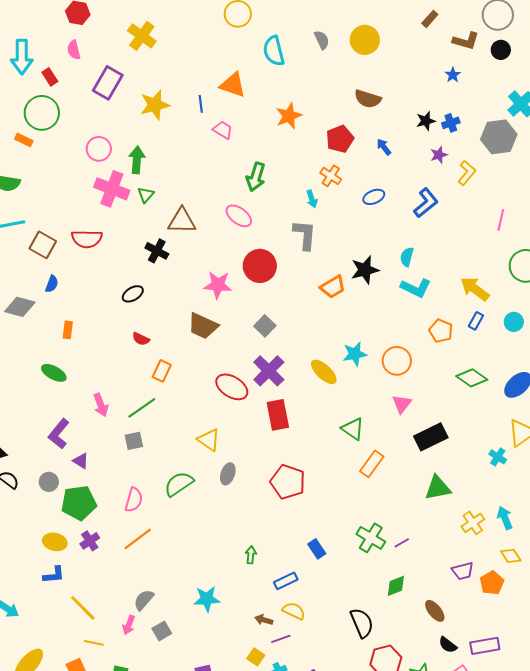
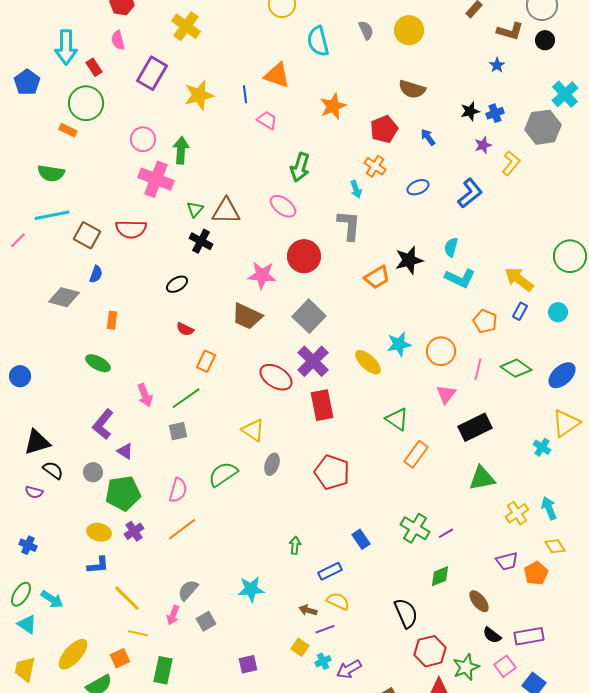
green triangle: (146, 195) -> (195, 209), moved
pink line: (501, 220) -> (478, 369), moved
gray square: (265, 326) -> (309, 316), size x1.5

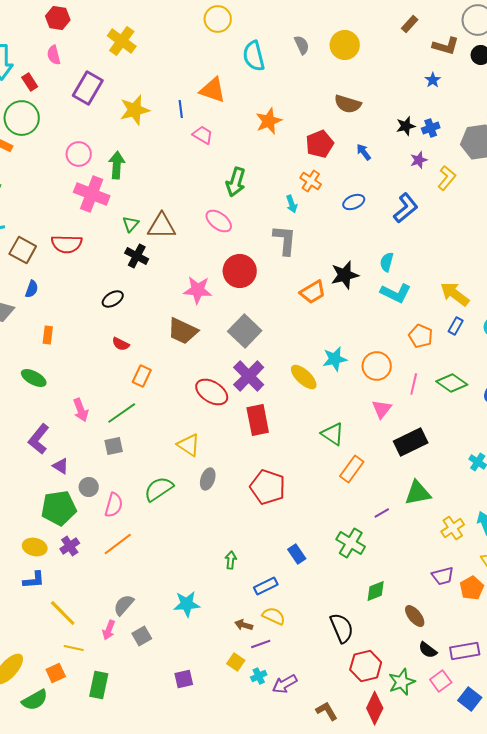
gray circle: (93, 472) -> (89, 487), moved
purple line: (446, 533) -> (382, 513), moved

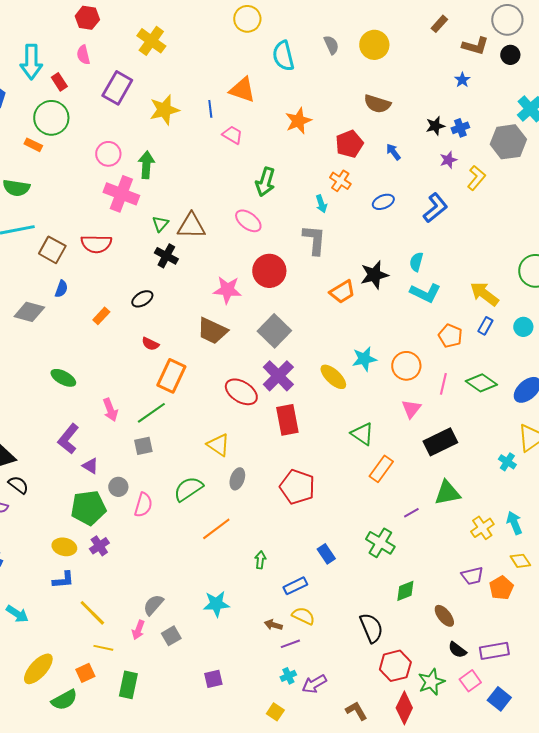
orange rectangle: (48, 335) -> (101, 316), moved, turned 36
orange rectangle: (142, 376) -> (171, 376), size x1.5
orange line: (118, 544) -> (216, 529), moved
yellow square: (236, 662) -> (275, 712), moved

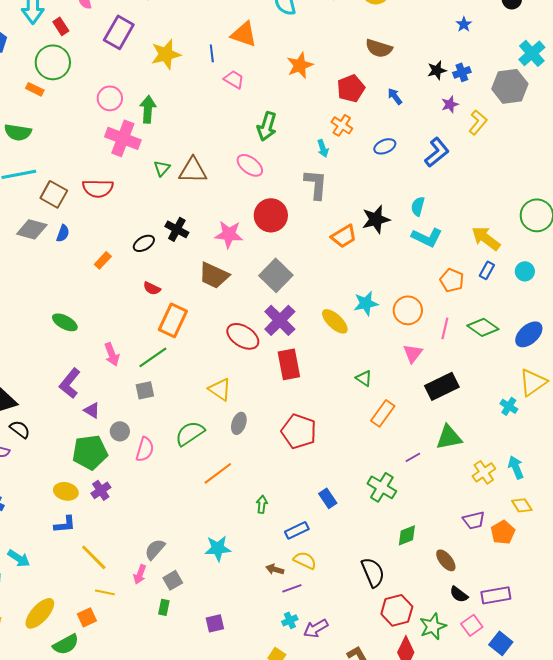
black cross: (166, 256) -> (177, 229), moved
gray diamond: (29, 312) -> (32, 229), moved
green triangle: (362, 434) -> (364, 378), size x0.7
green rectangle: (128, 685) -> (164, 607), moved, size x0.6

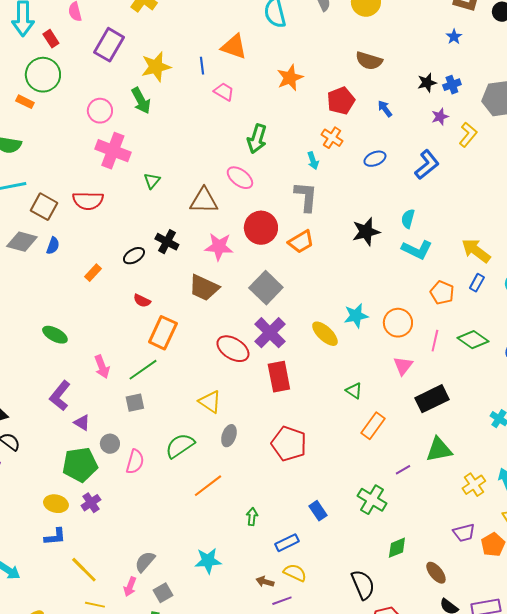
green arrow: (148, 109) -> (141, 101), moved, turned 148
brown triangle: (193, 170) -> (204, 201), moved
orange trapezoid: (344, 236) -> (301, 242), moved

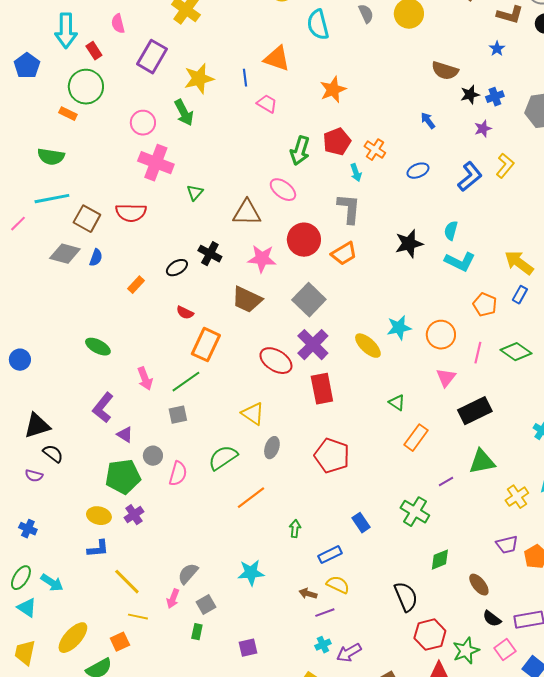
brown semicircle: (369, 61) -> (445, 71), moved
red pentagon: (341, 101) -> (337, 142), moved
yellow L-shape: (468, 135) -> (505, 166), moved

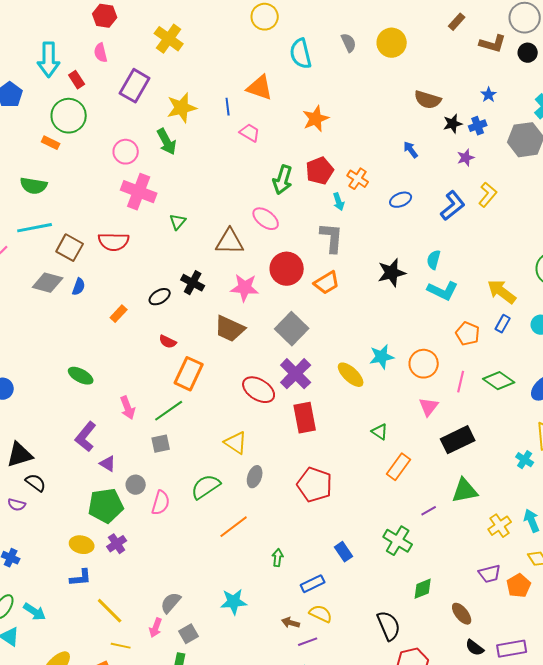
blue star: (497, 49) -> (489, 95), moved

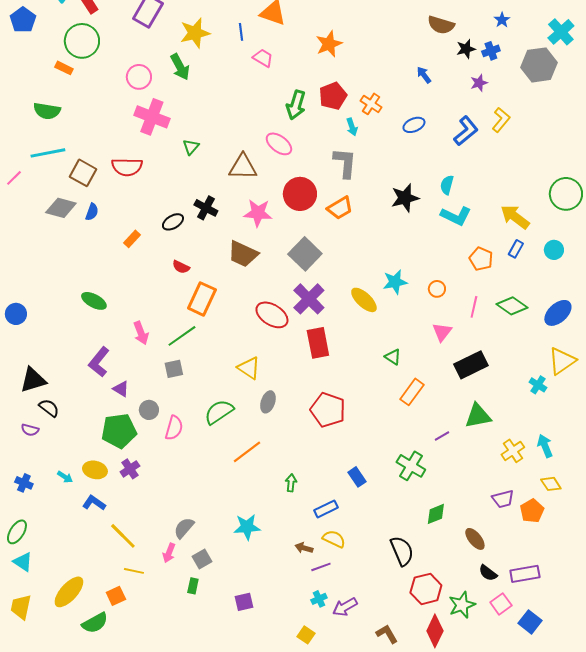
orange circle: (424, 364) -> (437, 289), size x0.6
blue L-shape: (81, 578) -> (94, 503), turned -140
cyan arrow: (35, 612) -> (65, 477), moved, size x0.7

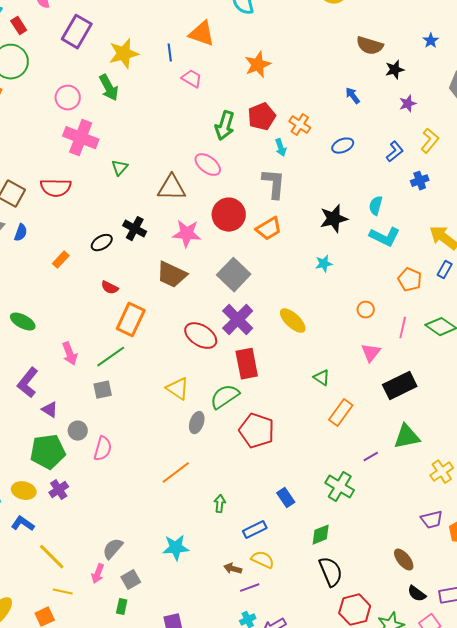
blue cross: (491, 51) -> (420, 181), moved
blue L-shape: (466, 131) -> (395, 152), size x0.7
cyan star: (395, 282) -> (324, 264), moved, size x0.7
green semicircle: (219, 412) -> (225, 397), moved
green diamond: (436, 514) -> (321, 535), moved

